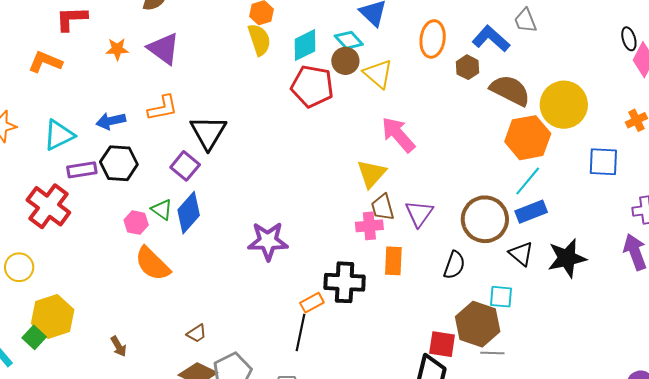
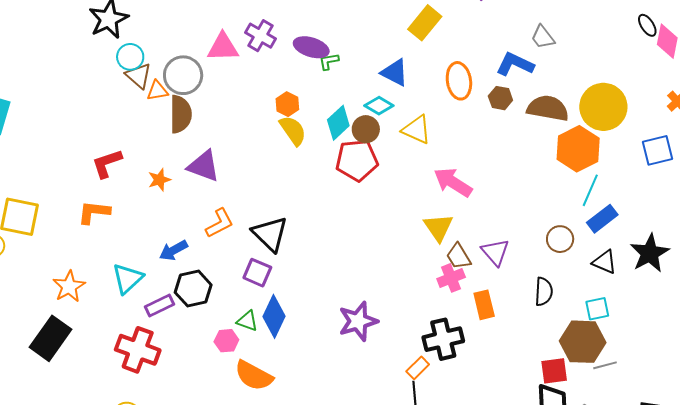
brown circle: (345, 61) -> (366, 129), moved
brown circle: (485, 219) -> (560, 239), size x0.6

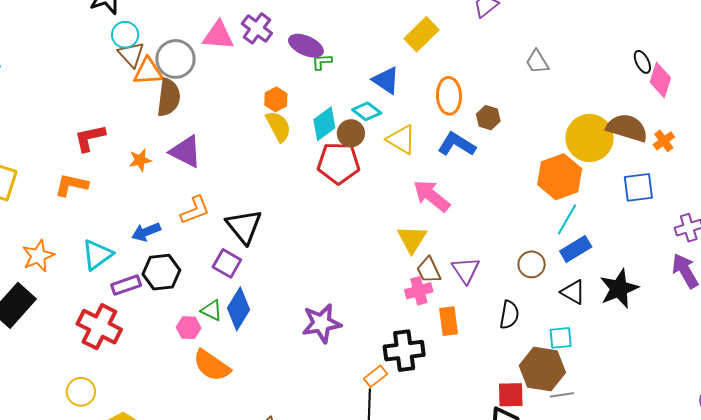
blue L-shape: (515, 64) -> (457, 144), moved
orange triangle: (157, 91) -> (148, 72), size x1.4
brown semicircle: (548, 108) -> (627, 128), moved

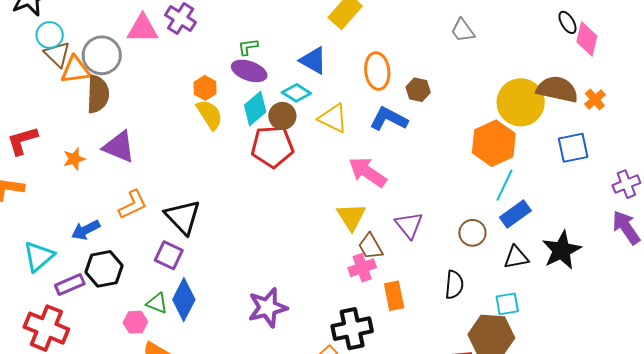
purple ellipse: (306, 46) -> (249, 71), moved
purple triangle: (466, 270) -> (409, 225), moved
black triangle: (573, 292) -> (516, 257), turned -36

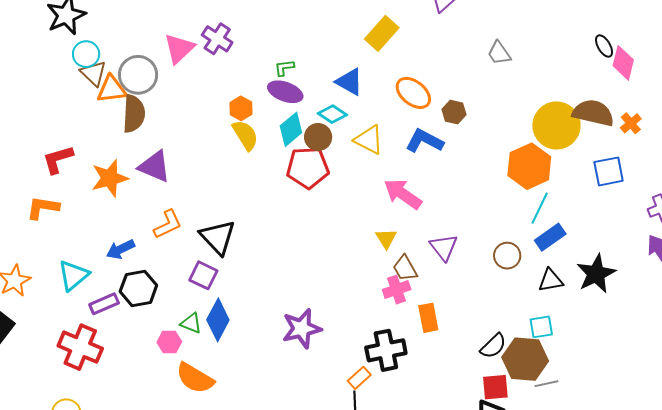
pink triangle: (143, 29) -> (179, 49), turned -44
orange ellipse: (377, 71) -> (413, 93), turned -45
orange star: (74, 159) -> (110, 178), size x1.6
yellow triangle: (351, 217) -> (386, 238), size x0.7
black semicircle: (454, 285) -> (493, 346), moved, turned 40

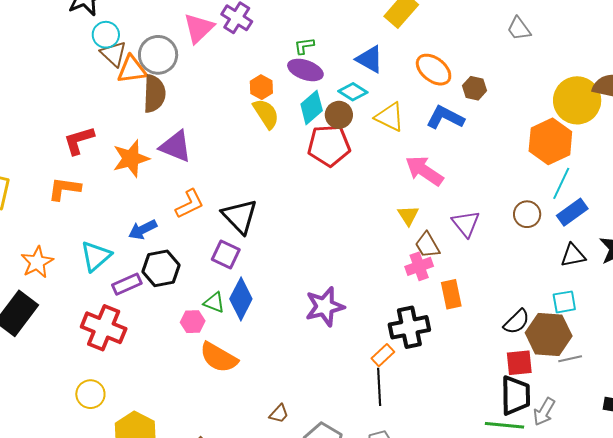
brown circle: (507, 256) -> (527, 214), moved

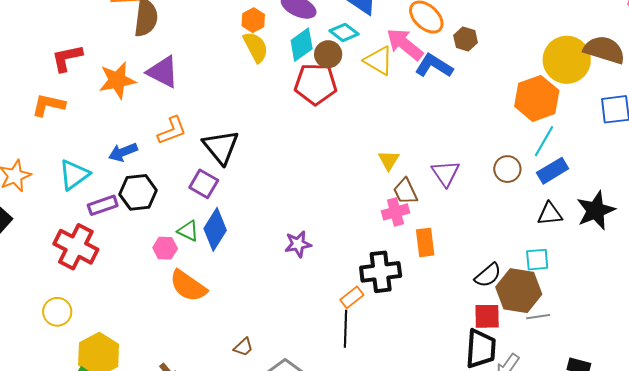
pink arrow: (424, 171) -> (405, 44), moved
purple star: (325, 307) -> (298, 244), size x0.7

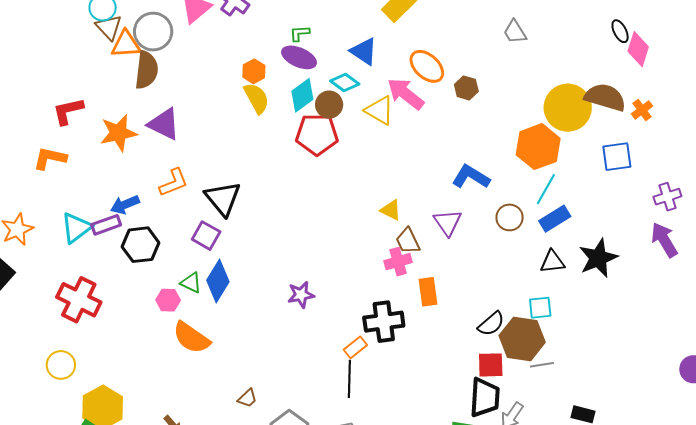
blue L-shape: (434, 66) -> (471, 177), moved
yellow triangle: (389, 160) -> (391, 210), turned -35
purple rectangle: (103, 205) -> (106, 225), moved

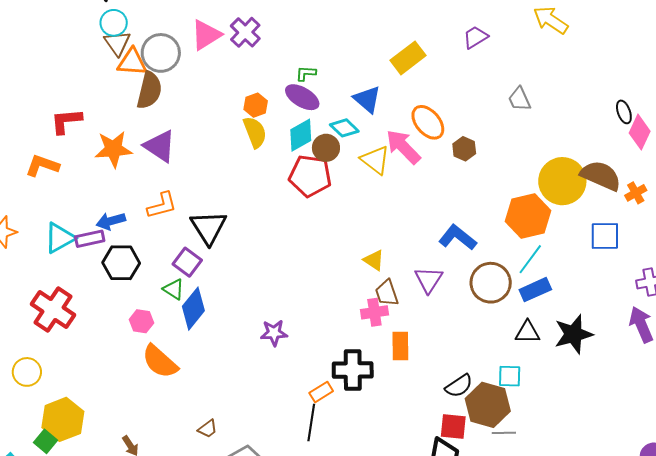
brown circle: (510, 217) -> (491, 283), size x1.5
green triangle: (191, 283) -> (174, 289), moved

